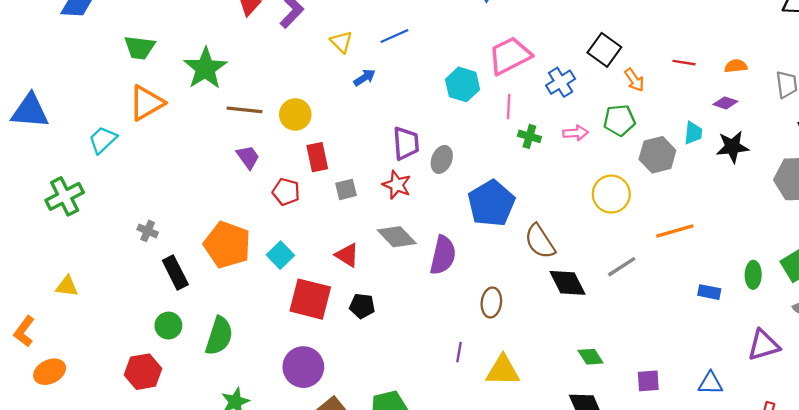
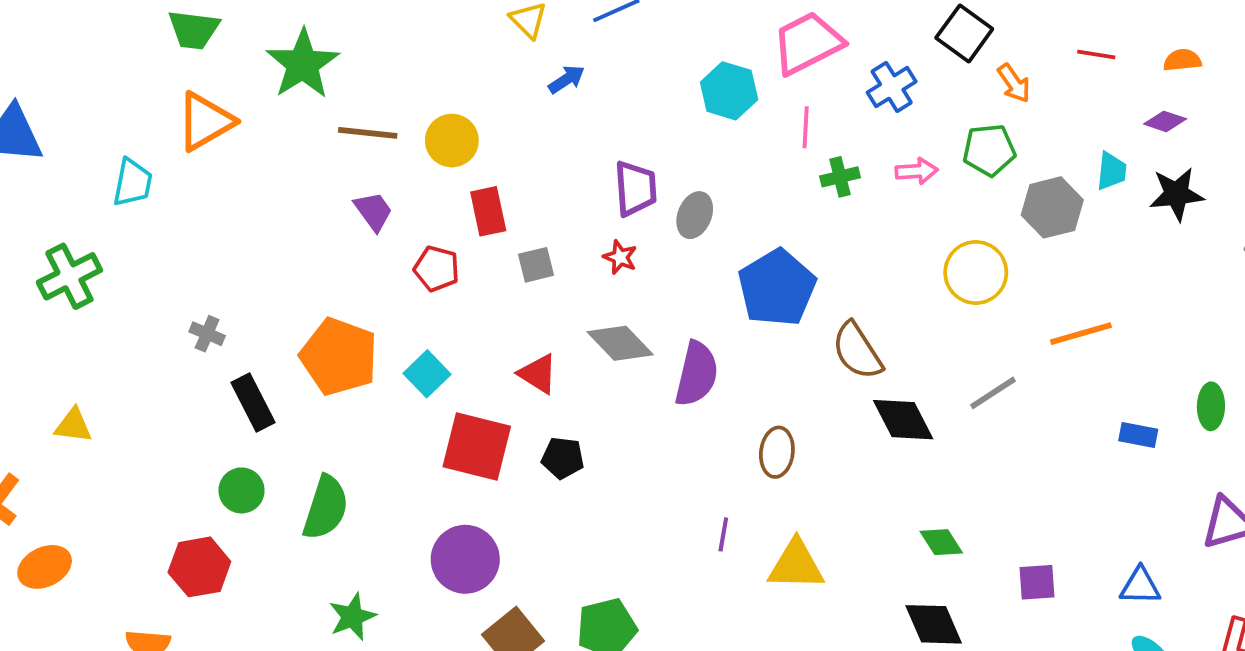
green cross: (529, 136) -> (840, 177), turned -30
cyan trapezoid: (103, 140) -> (133, 183), turned 144
red star: (397, 185) -> (620, 257), size x0.7

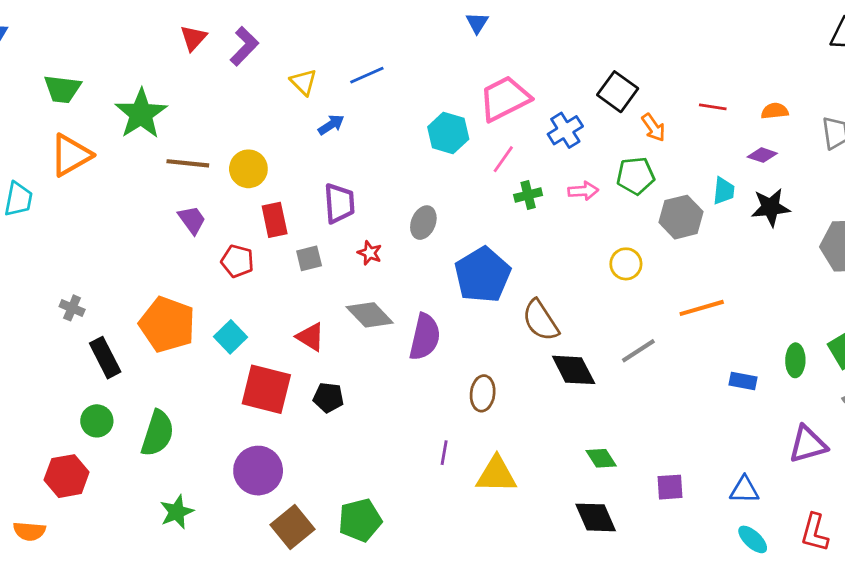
pink line: (806, 127) -> (503, 159), turned 32
purple trapezoid: (635, 188) -> (339, 203), moved
yellow circle: (976, 272) -> (626, 264), size x0.7

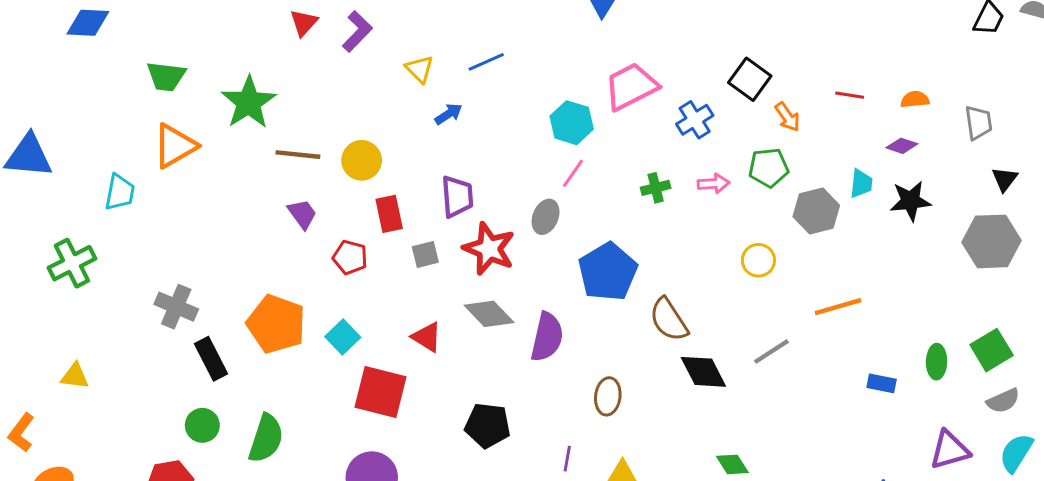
pink line: (503, 159) -> (573, 173), moved
red star: (370, 253) -> (489, 249), size x2.0
gray cross: (72, 308) -> (176, 307), size x1.6
black pentagon: (328, 398) -> (488, 425), moved, size x1.4

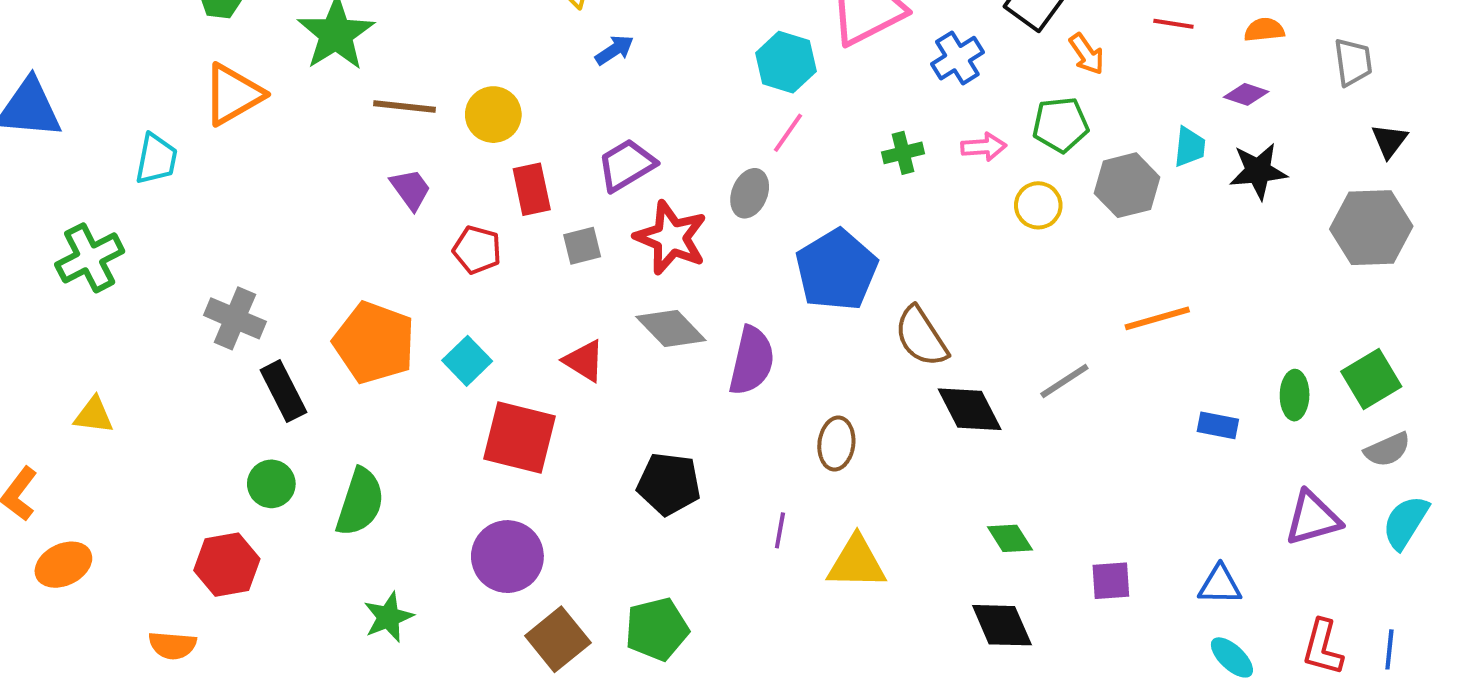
purple trapezoid: (457, 197) -> (627, 165), turned -117
yellow circle: (758, 260) -> (1038, 205), moved

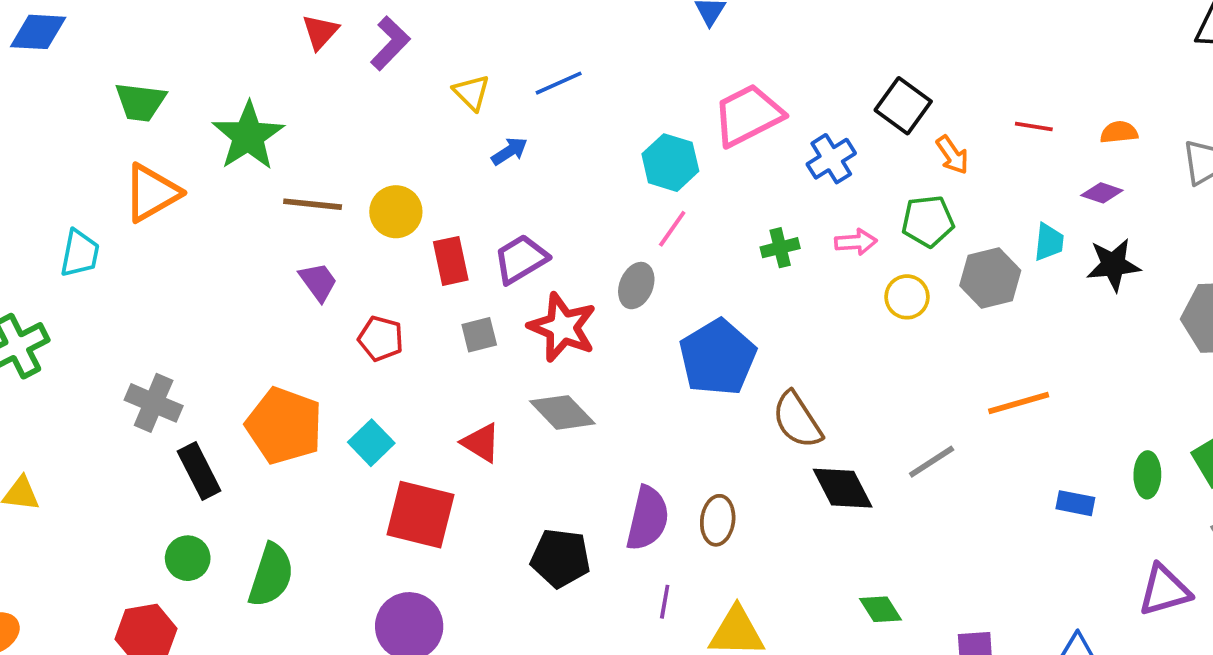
red rectangle: (532, 189) -> (451, 261), moved
purple semicircle: (752, 361) -> (648, 518), moved

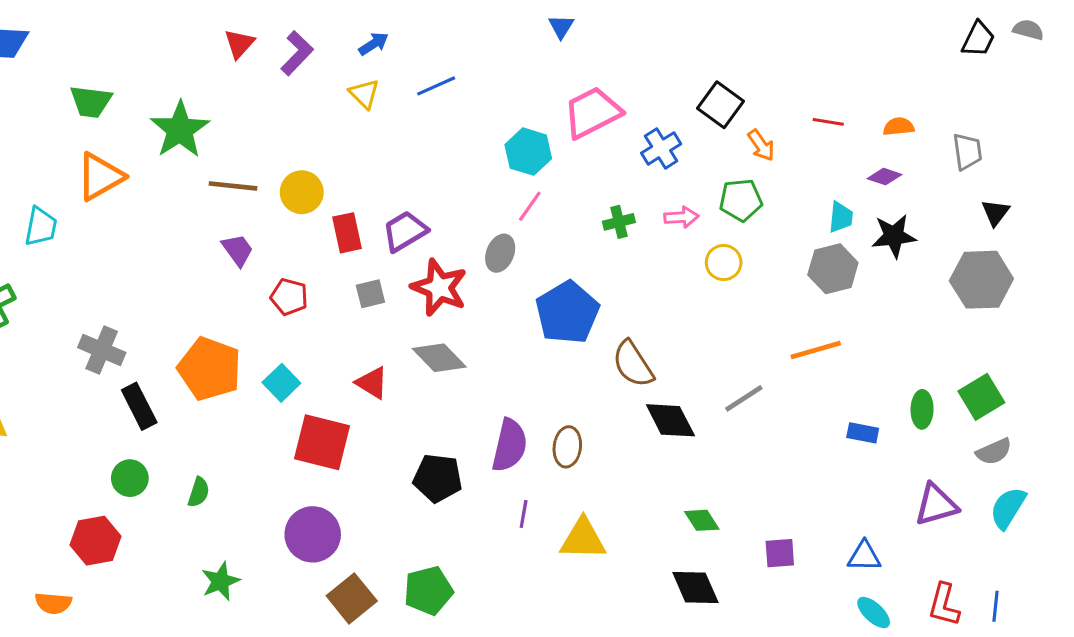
blue arrow: (509, 151) -> (374, 44), moved
gray hexagon: (990, 278) -> (833, 269), moved
green semicircle: (271, 575) -> (199, 492), size x0.6

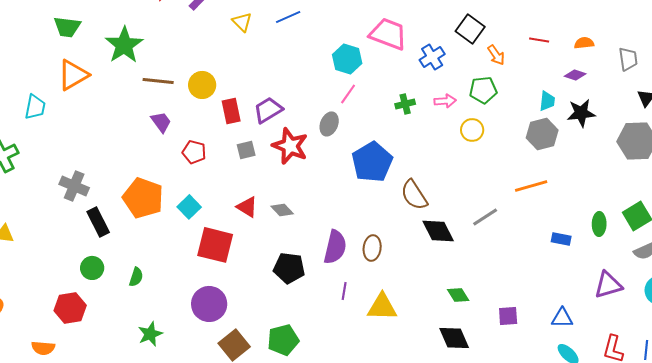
pink trapezoid: (592, 112) -> (388, 34), turned 48
gray diamond: (439, 358) -> (282, 210), moved, size x0.7

